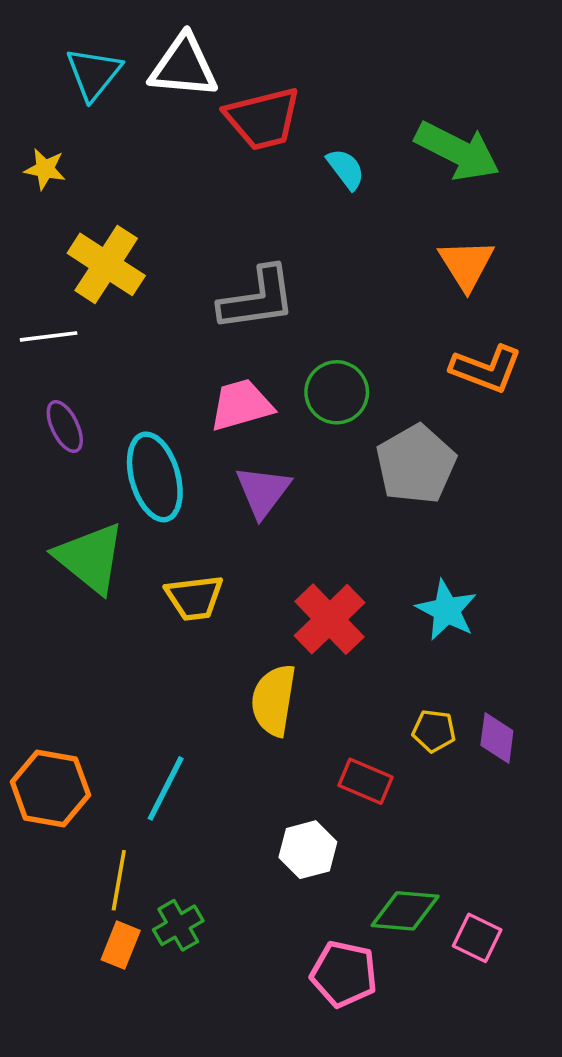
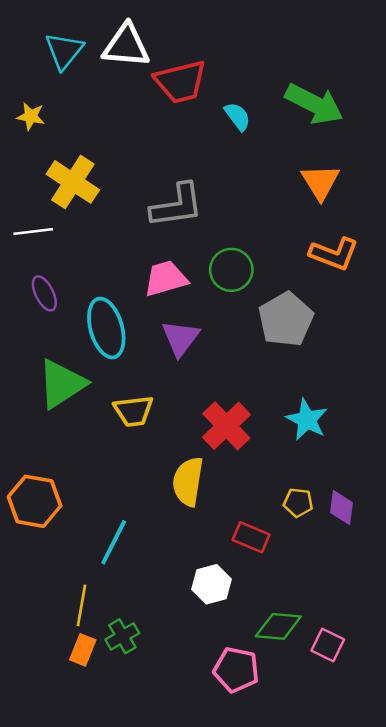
green triangle: (90, 558) -> (62, 384), turned 48
orange hexagon: (50, 788) -> (34, 501), moved

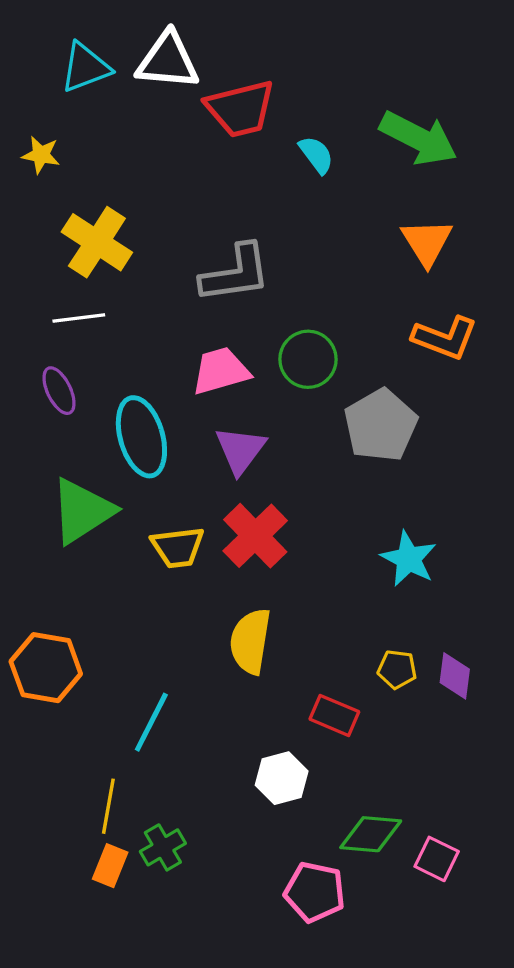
cyan triangle: (64, 51) -> (85, 67), turned 30
white line: (33, 231) -> (79, 318), moved
red cross: (226, 426) -> (255, 536), moved

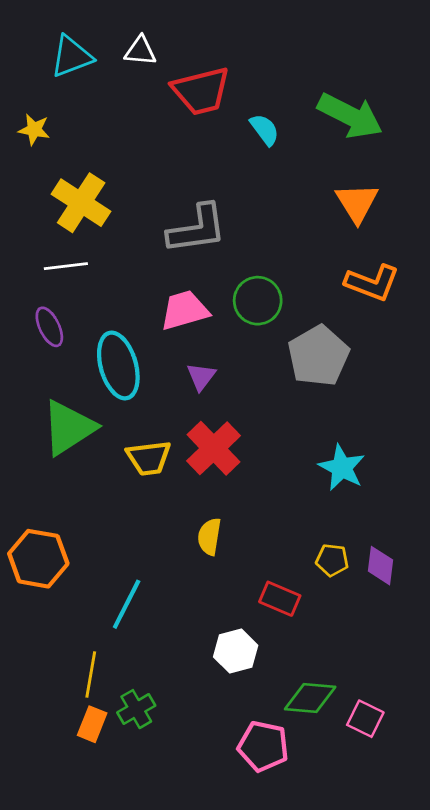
white triangle: (168, 61) -> (140, 51), size x0.6
purple triangle: (240, 450) -> (201, 377), size x0.7
yellow semicircle: (250, 641) -> (209, 537), size x0.7

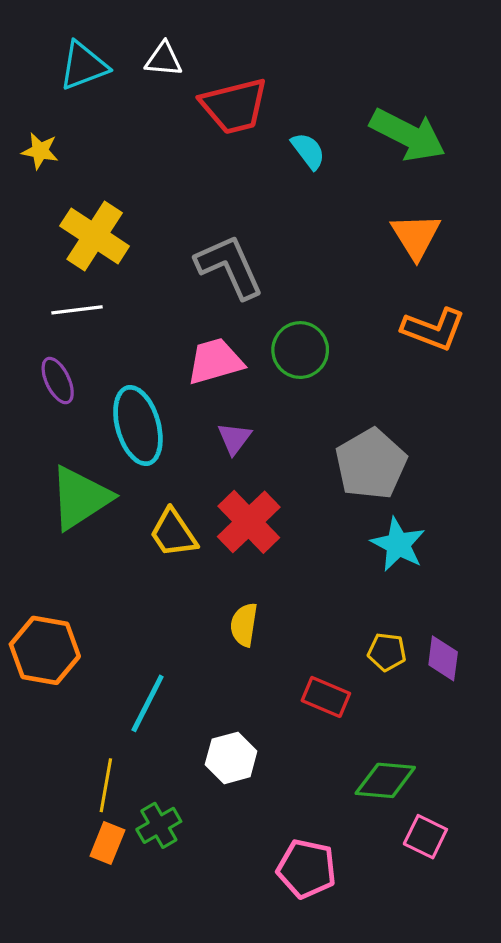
gray L-shape: (197, 229) -> (230, 267), turned -106
gray pentagon: (318, 356) -> (371, 464), moved
yellow trapezoid: (149, 458) -> (173, 533), turned 63
white hexagon: (236, 651) -> (231, 758), moved
green diamond: (310, 698) -> (385, 780), moved

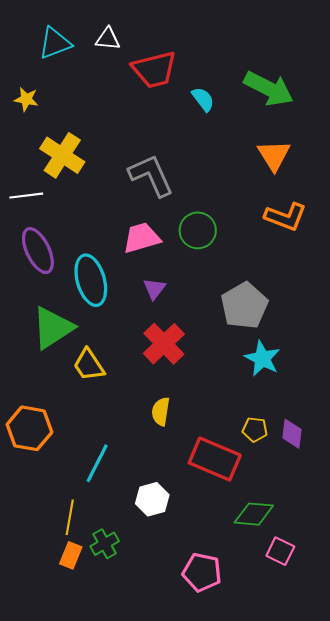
white line: (77, 310) -> (26, 196), moved
purple ellipse: (58, 381) -> (38, 251), size x1.5
yellow trapezoid: (173, 533) -> (89, 365), moved
red rectangle: (326, 697) -> (215, 459), size x1.6

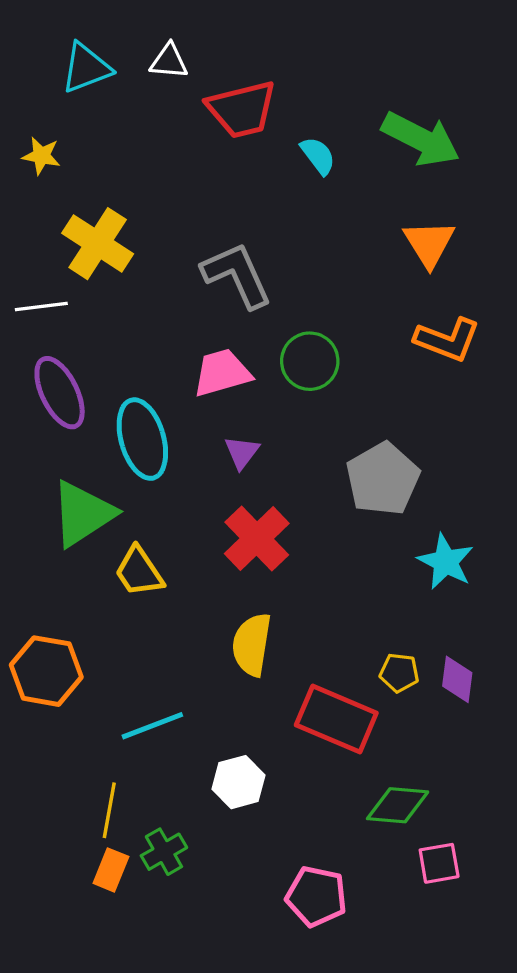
cyan star: (262, 359) -> (446, 562), moved
yellow semicircle: (161, 411) -> (252, 645), size x1.4
cyan line: (97, 463) -> (152, 726), turned 42
pink square: (280, 551) -> (439, 863), turned -36

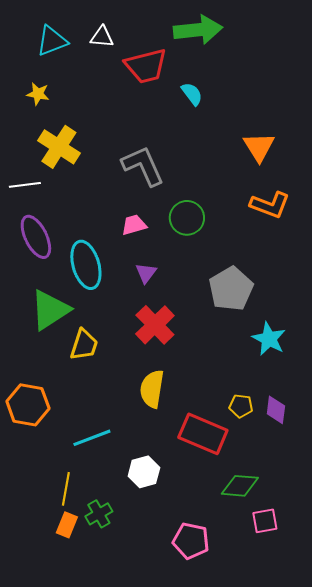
green arrow: (421, 139) -> (198, 30), moved, turned -33
yellow star: (41, 156) -> (38, 94), moved
pink trapezoid: (222, 373) -> (134, 225), size x0.7
yellow trapezoid: (139, 572) -> (84, 345), turned -128

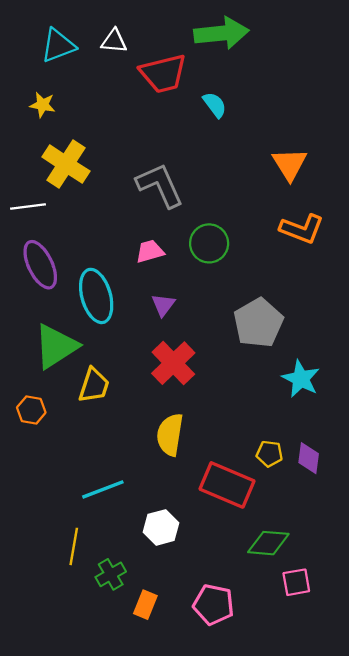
orange hexagon: (28, 405) -> (31, 410), moved, size x0.6
orange rectangle: (67, 525) -> (145, 605), moved

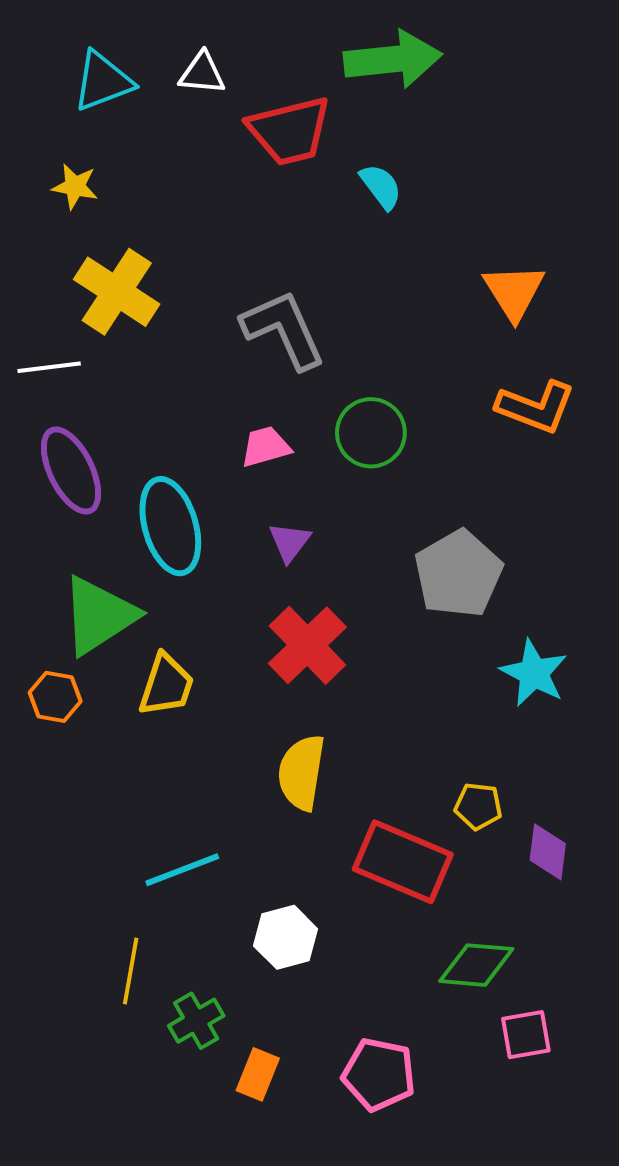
orange hexagon: (31, 410) -> (55, 697), moved
purple diamond: (309, 458) -> (548, 852), moved

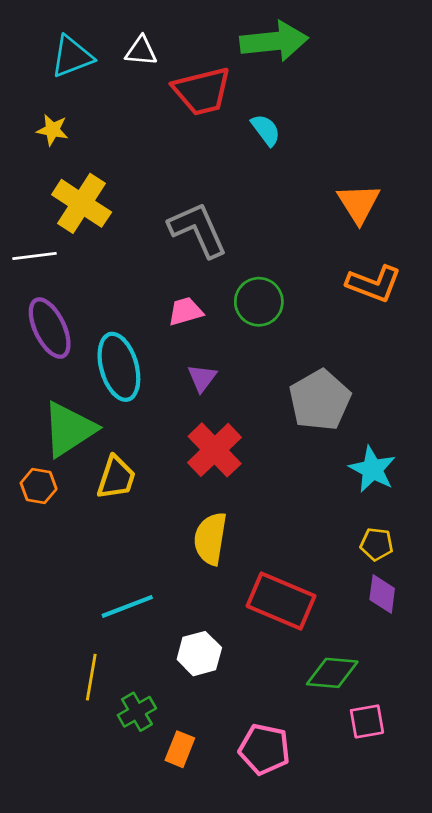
yellow pentagon: (478, 806) -> (377, 544), moved

